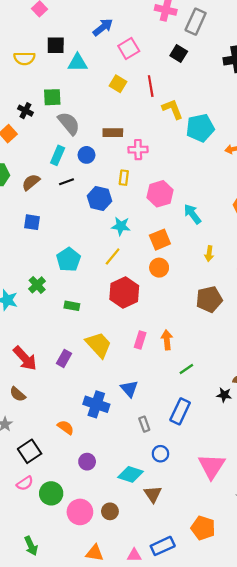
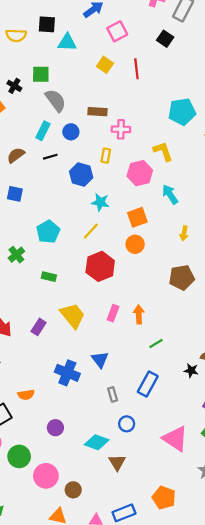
yellow L-shape: (172, 109) -> (163, 151), moved
orange semicircle: (66, 427) -> (26, 395), moved, turned 133
pink triangle: (212, 466) -> (175, 439), turned -32
brown circle: (110, 511) -> (73, 490), moved

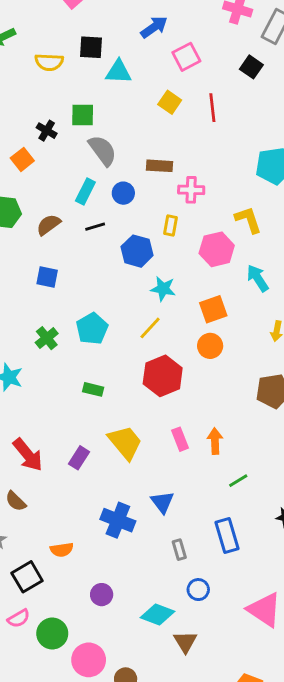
green cross: (16, 255) -> (47, 338), moved
pink rectangle: (113, 313) -> (180, 439), turned -42
blue rectangle: (148, 384) -> (227, 536), turned -45

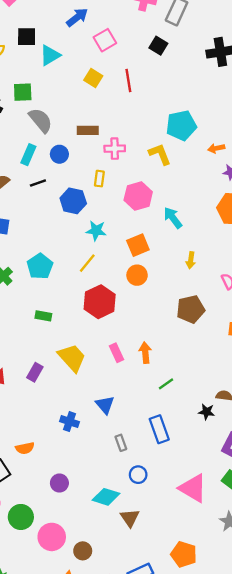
cyan triangle: (118, 72) -> (50, 55), turned -30
yellow L-shape: (248, 220) -> (160, 154), moved
blue cross: (118, 520) -> (69, 422), size x0.7

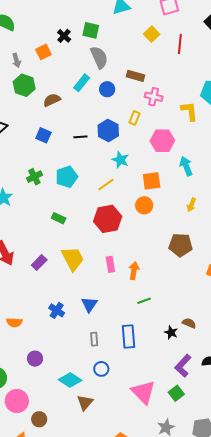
black line: (38, 183) -> (80, 137), moved

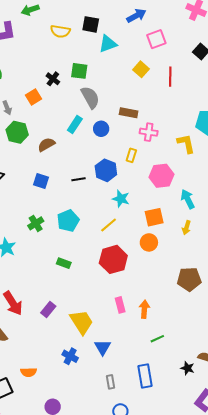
yellow arrow: (191, 205) -> (186, 228), moved
yellow trapezoid: (73, 259) -> (82, 322), moved

